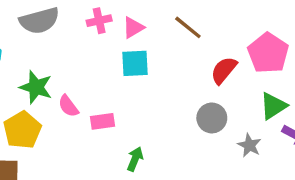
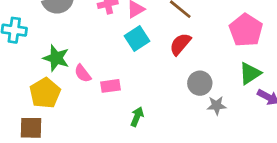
cyan square: (135, 63) -> (137, 39), turned -30
red semicircle: (224, 70) -> (180, 44), moved
gray star: (249, 145) -> (217, 105), moved, turned -30

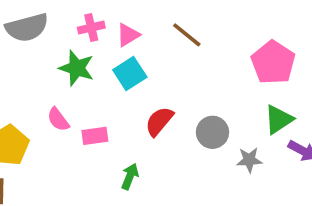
red semicircle: (180, 44) -> (159, 121), moved
green star: (56, 58) -> (77, 68), moved
gray star: (217, 105) -> (249, 160), moved

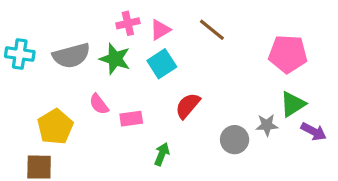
gray semicircle: (27, 28) -> (71, 56), moved
pink pentagon: (273, 62) -> (288, 54), turned -30
gray circle: (213, 132) -> (235, 140), moved
gray star: (249, 160) -> (267, 125), moved

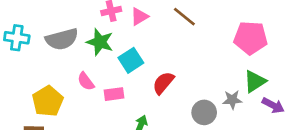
cyan square: (162, 64) -> (131, 60), moved

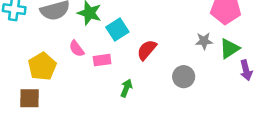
gray star: (232, 100) -> (204, 41), moved
purple arrow: (273, 105) -> (246, 70), turned 48

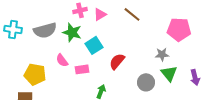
green triangle: (229, 49) -> (169, 73), moved, turned -36
yellow pentagon: (42, 66) -> (35, 74), turned -30

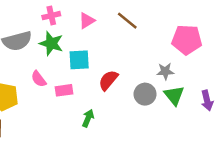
pink cross: (80, 10) -> (51, 16), moved
cyan square: (94, 45) -> (79, 60), turned 30
gray circle: (146, 82) -> (145, 94), moved

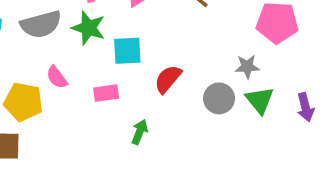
pink semicircle: (39, 79) -> (57, 77), moved

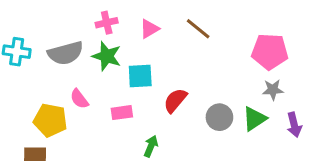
gray star: (247, 67) -> (273, 90), moved
green triangle: (260, 100) -> (255, 119), turned 36

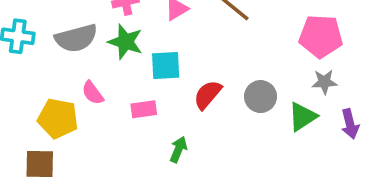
gray circle: (219, 117) -> (261, 97), moved

